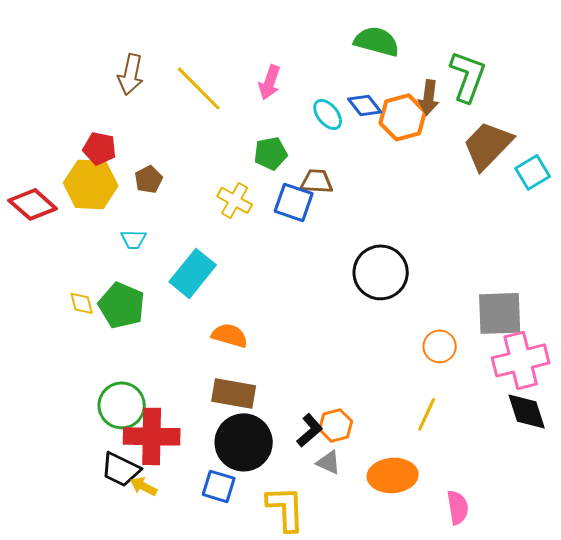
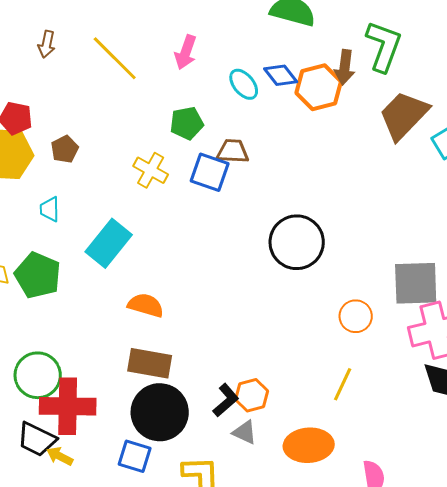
brown arrow: (131, 74) -> (47, 44), size x0.7
cyan trapezoid: (134, 239) -> (50, 209), turned 88

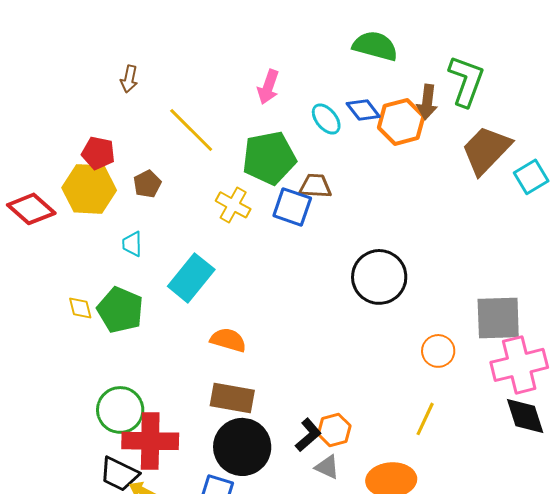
yellow line: (115, 58) -> (191, 130), moved
green pentagon: (187, 123) -> (269, 158), size x1.6

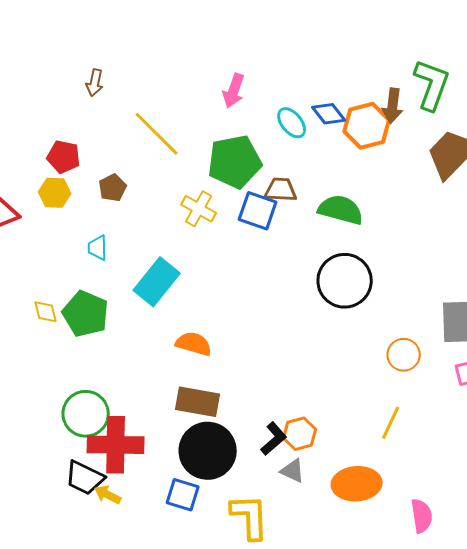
green semicircle: (375, 46) -> (341, 210), moved
yellow hexagon: (89, 189) -> (55, 193), size x0.6

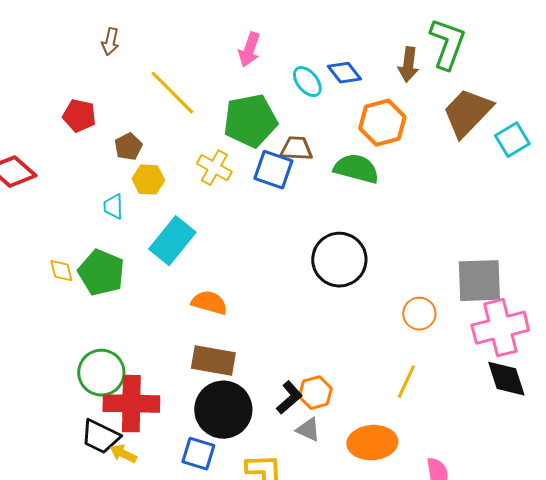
orange hexagon: (367, 126) -> (382, 123), moved
yellow hexagon: (55, 193) -> (148, 180), moved
black circle: (345, 281) -> (339, 260), moved

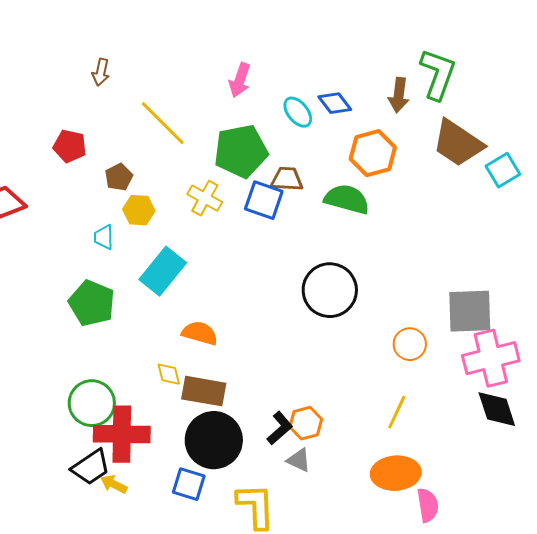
brown trapezoid: (467, 113) -> (458, 143), turned -100
yellow diamond: (61, 271) -> (169, 374), moved
black trapezoid: (100, 437) -> (91, 467), turned -60
orange ellipse: (372, 443) -> (396, 473), moved

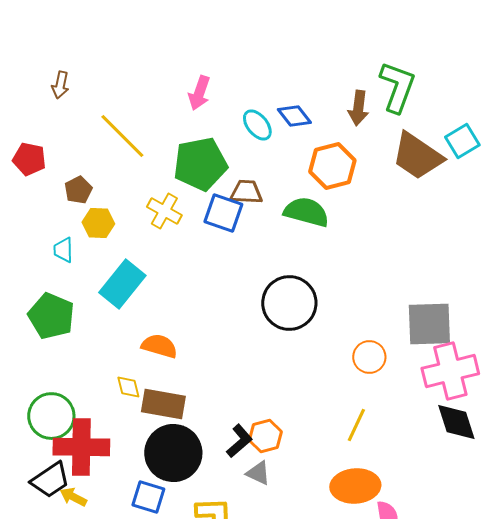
cyan square: (503, 170) -> (462, 141), moved

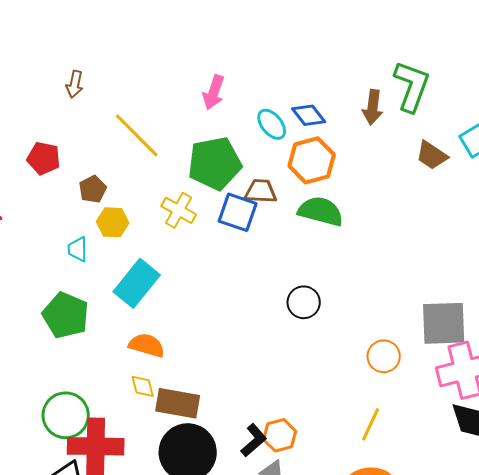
brown trapezoid: (417, 156) -> (432, 155), size x0.6
orange hexagon: (332, 166) -> (312, 160), moved
black circle: (289, 303) -> (304, 302), size x0.6
orange semicircle: (159, 346) -> (147, 345), moved

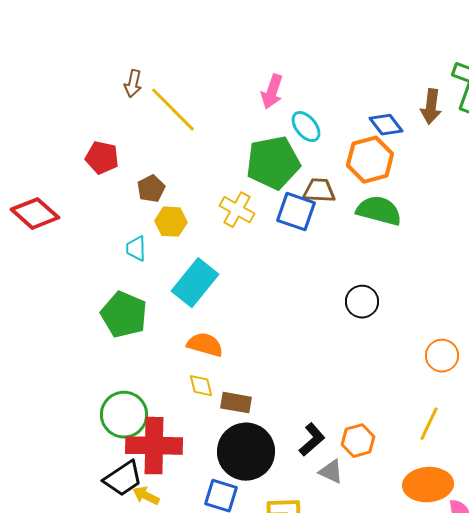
blue diamond: (309, 115) -> (386, 125), moved
cyan ellipse: (272, 124) -> (306, 127), moved
yellow line: (137, 135) -> (173, 110), moved
brown rectangle: (178, 403) -> (236, 403), size x0.7
orange hexagon: (280, 435) -> (358, 441), moved

